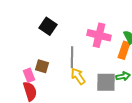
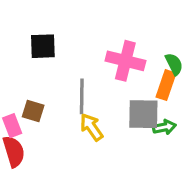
black square: (48, 26) -> (43, 46), turned -36
gray square: (106, 82) -> (143, 114), moved

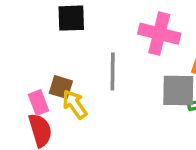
yellow arrow: (91, 127) -> (75, 104), moved

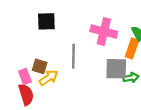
yellow arrow: (75, 104) -> (49, 78), turned 90

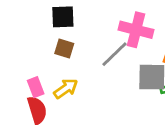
gray line: (73, 56) -> (115, 54), moved, turned 45
brown square: (40, 66) -> (64, 48), moved

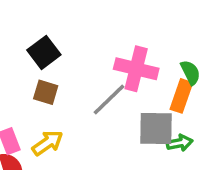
black square: (63, 17) -> (44, 52), turned -35

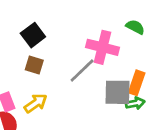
green semicircle: (190, 72) -> (135, 27), moved, turned -36
orange rectangle: (181, 96) -> (137, 83), moved

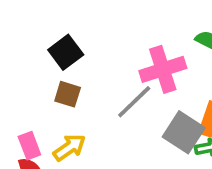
pink cross: (103, 47) -> (163, 69), turned -32
gray square: (118, 92) -> (184, 132), turned 32

